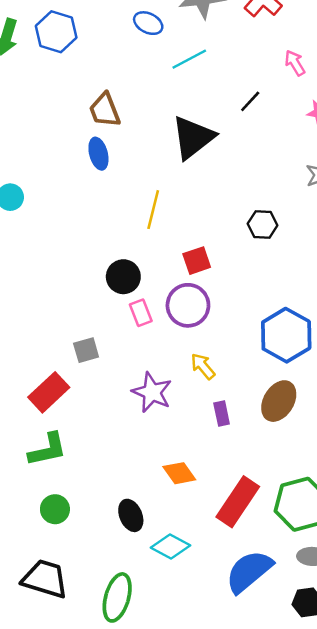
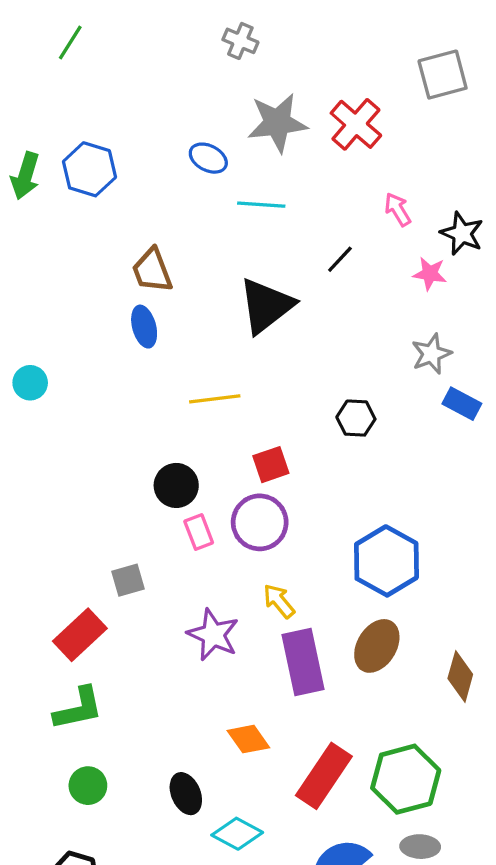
cyan line: (189, 59) -> (261, 205), turned 32
yellow line: (153, 210) -> (215, 399), turned 69
purple rectangle: (222, 413) -> (303, 662), size x2.0

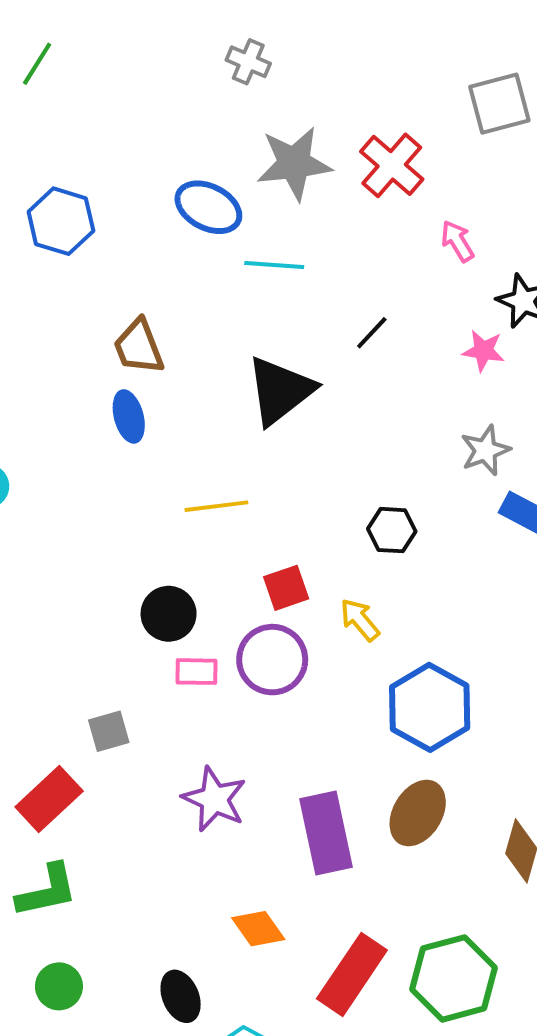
blue ellipse: (208, 158) -> (208, 207), size x1.4
pink arrow: (398, 209) -> (458, 241), moved
pink rectangle: (199, 532) -> (196, 672), turned -68
yellow arrow: (279, 601) -> (360, 620), moved

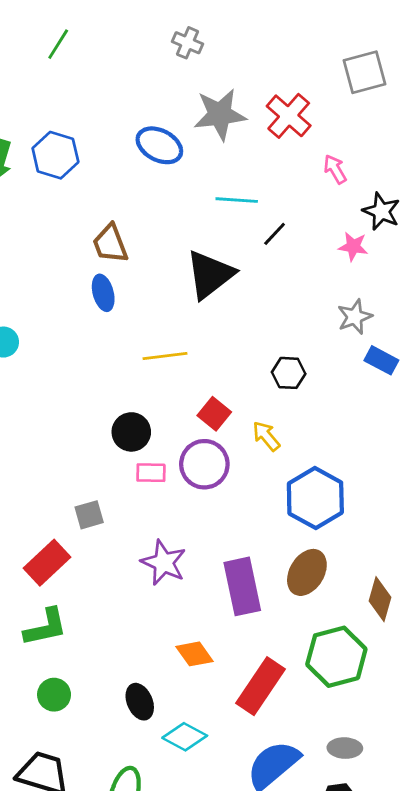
green line: (37, 64) -> (58, 44), moved
cyan line: (274, 265) -> (237, 200), moved
red square: (286, 588) -> (214, 414), turned -32
green hexagon: (454, 978) -> (336, 657), moved

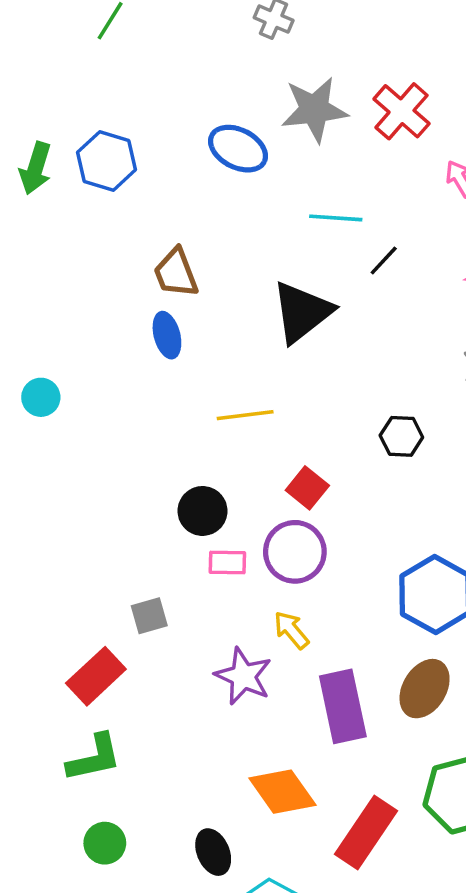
yellow arrow: (266, 436) -> (291, 630), moved
orange diamond: (195, 654) -> (282, 792), size x1.4

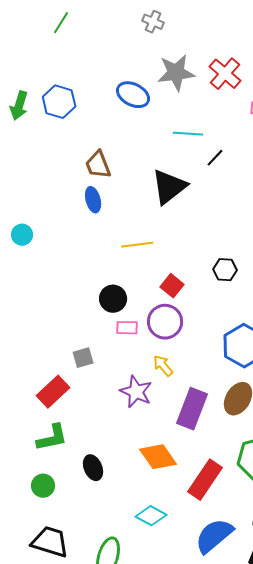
black hexagon: (401, 436) -> (225, 270), moved
purple rectangle: (343, 706) -> (192, 409), turned 33
green circle: (105, 843) -> (43, 486), moved
black ellipse: (213, 852) -> (93, 468), moved

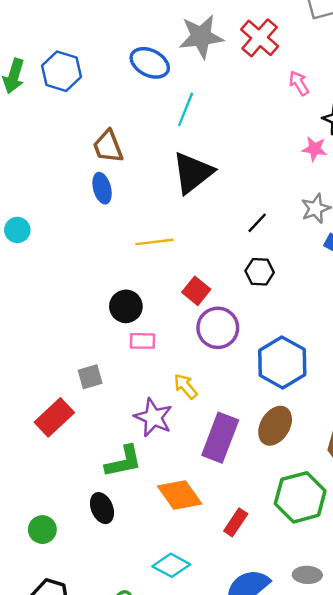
cyan line: (188, 134) -> (186, 109), moved, turned -72
black line: (215, 158) -> (257, 223), moved
purple circle: (165, 322) -> (218, 328), moved
green L-shape: (52, 438) -> (124, 462), moved
red rectangle: (205, 480) -> (236, 522), size x0.6

